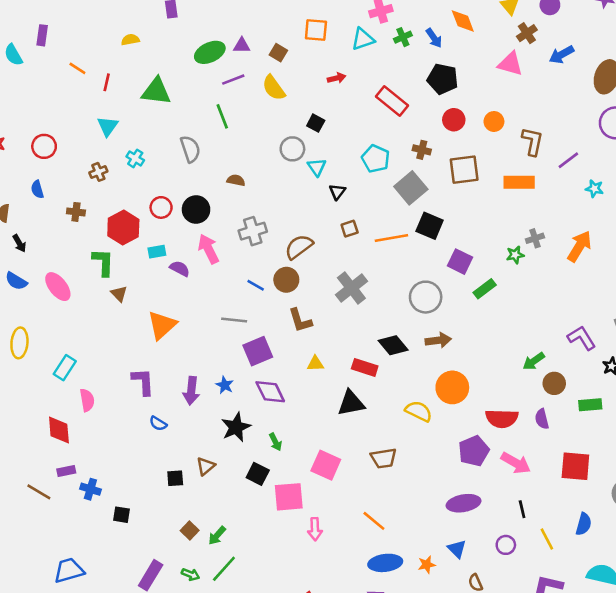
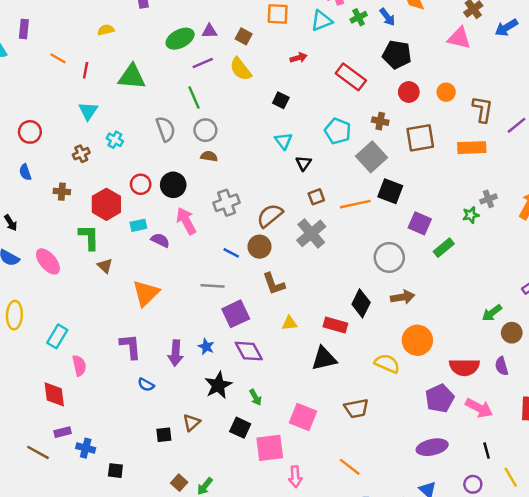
gray circle: (292, 149) -> (205, 130), moved
gray cross: (351, 288) -> (311, 233), moved
black diamond: (393, 345) -> (361, 303), turned 68

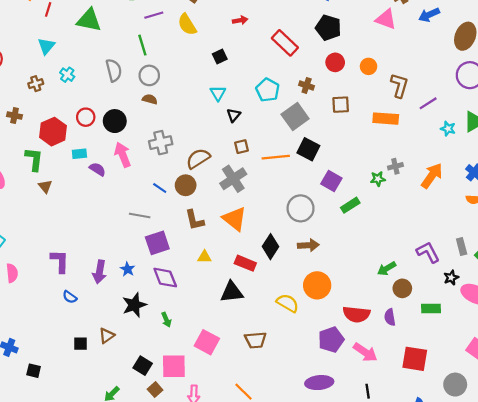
black square: (281, 100) -> (220, 57), turned 32
brown square: (420, 138) -> (341, 105), size x0.7
orange triangle: (146, 293) -> (234, 219), moved, turned -44
black square: (240, 428) -> (143, 366), moved
brown square: (179, 483) -> (155, 390), moved

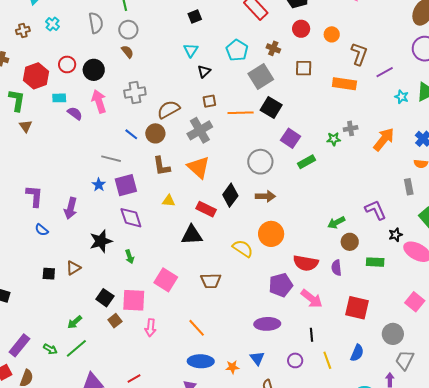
brown semicircle: (150, 99) -> (127, 52), turned 32
gray rectangle: (462, 247) -> (409, 187), moved
blue star: (128, 269) -> (99, 185), moved

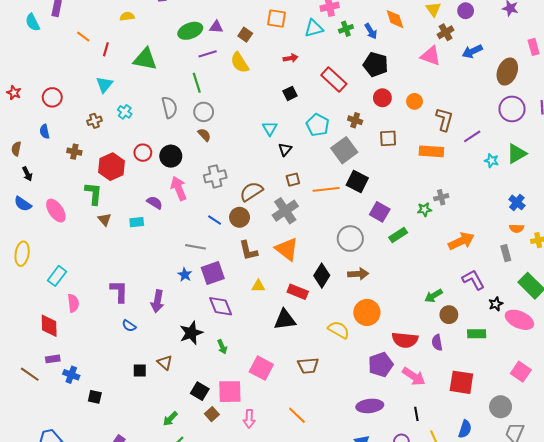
black square: (195, 16) -> (290, 93), moved
cyan rectangle: (59, 98) -> (137, 222), moved
orange arrow: (384, 139) -> (461, 241), moved, turned 30
brown triangle: (73, 268) -> (165, 363), turned -42

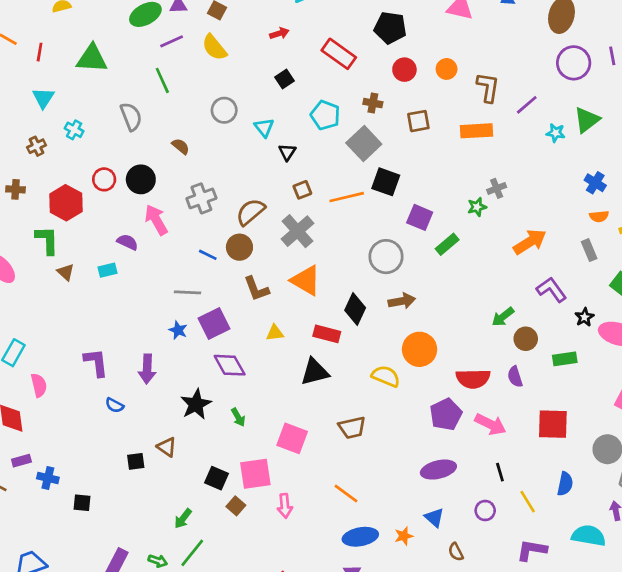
gray circle: (204, 112) -> (224, 110), moved

